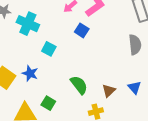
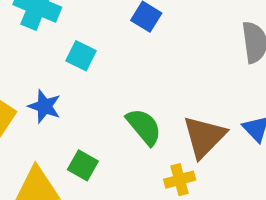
brown triangle: (109, 91) -> (204, 137), size x1.6

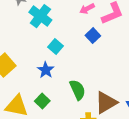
blue star: (44, 106) -> (46, 70), moved

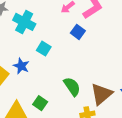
blue star: (46, 70) -> (21, 66), moved

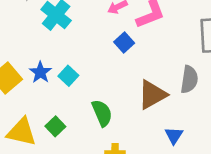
cyan square: (44, 49) -> (68, 76), moved
brown triangle: (102, 94) -> (152, 95), moved

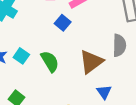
green semicircle: (102, 113) -> (50, 61), moved
blue triangle: (174, 135) -> (104, 92), moved

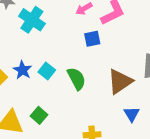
blue square: (63, 23) -> (92, 39), turned 35

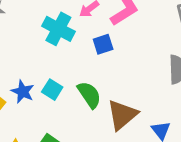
cyan cross: (32, 20) -> (58, 29), moved
brown triangle: (120, 81) -> (122, 115), moved

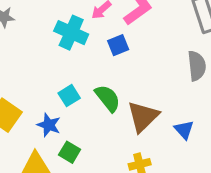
cyan square: (52, 90) -> (69, 96), turned 30
blue star: (23, 92) -> (49, 125), moved

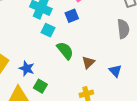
cyan square: (69, 96) -> (48, 30), moved, turned -32
brown triangle: (143, 117) -> (88, 62), size x0.6

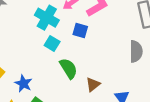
blue square: (72, 16) -> (80, 30), turned 32

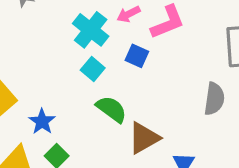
green semicircle: (69, 68) -> (111, 109), turned -30
brown triangle: (93, 84) -> (144, 138), size x1.5

